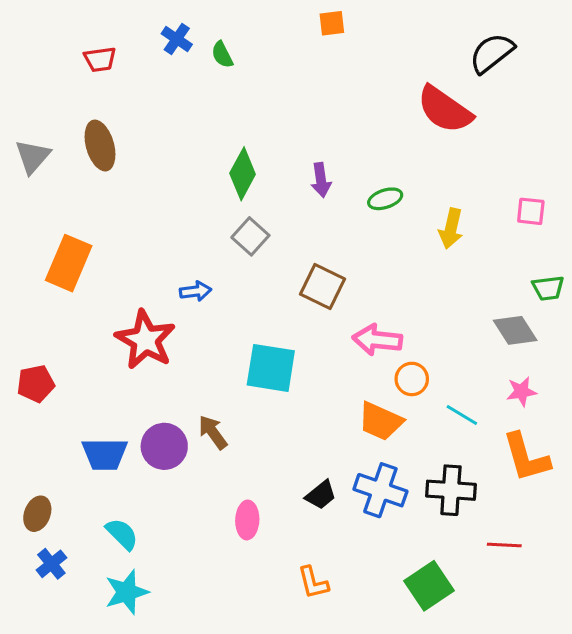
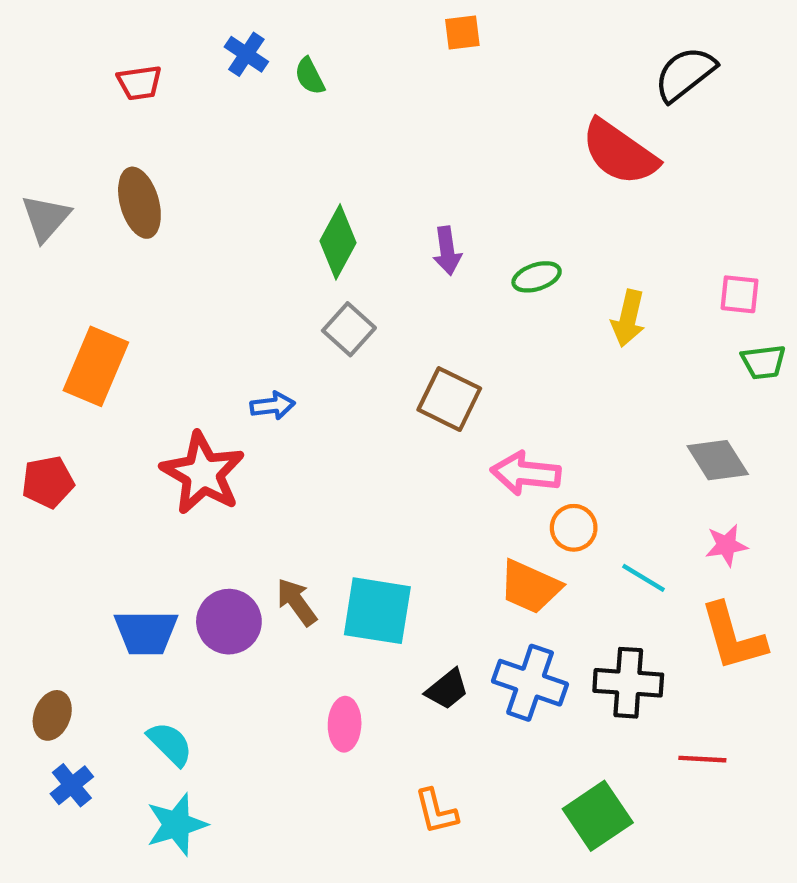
green trapezoid: (548, 288) -> (763, 362), moved
cyan square: (271, 368) -> (377, 611), moved
red pentagon: (36, 384) -> (48, 482), moved

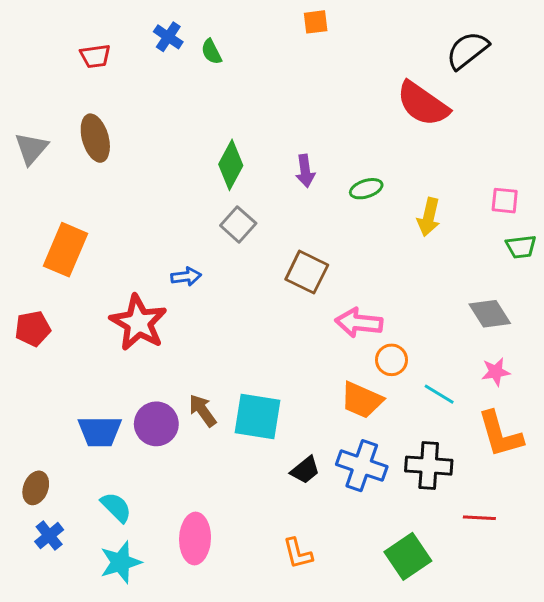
pink ellipse: (345, 724) -> (195, 539), moved, size x1.4

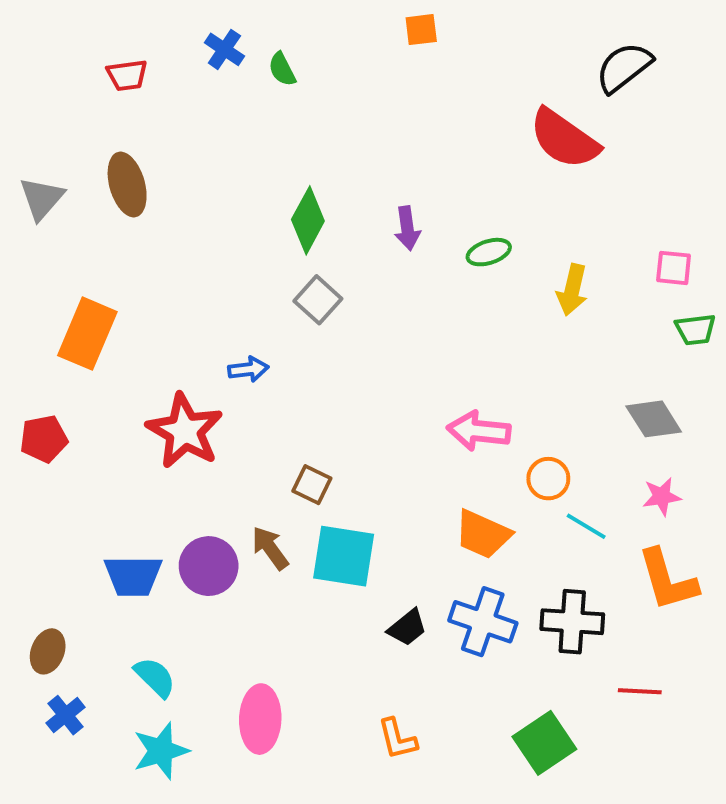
brown square: (307, 272) -> (312, 485), moved, size x0.7
orange circle: (392, 360) -> (548, 479), moved

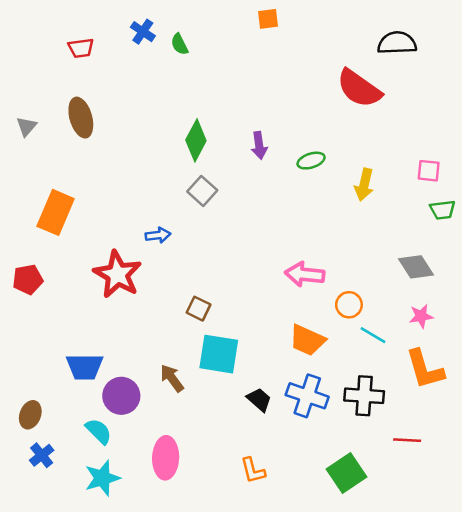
black semicircle: (624, 67) -> (397, 43), turned 36
gray triangle: (42, 198) -> (26, 126), size x0.7
brown arrow: (270, 548) -> (172, 378), moved
purple circle: (209, 566) -> (121, 396), moved
black trapezoid: (407, 628) -> (259, 400), turned -100

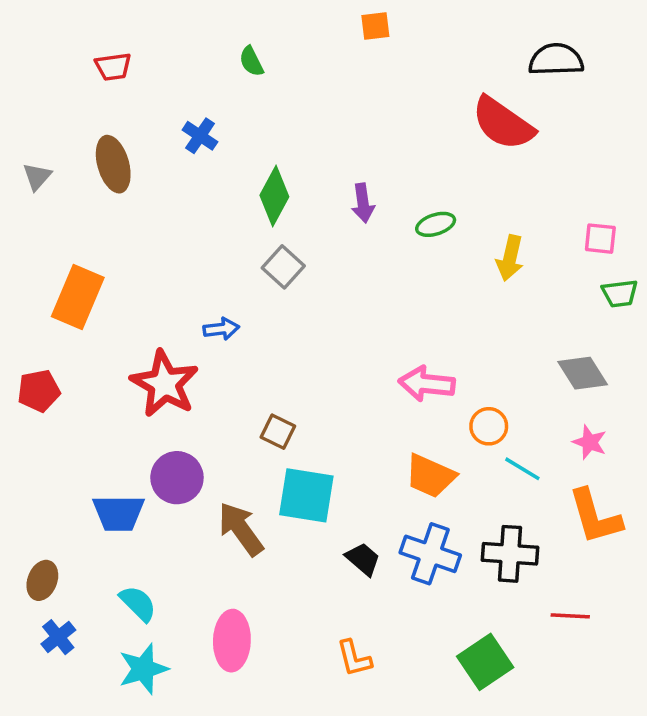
blue cross: (143, 32) -> (200, 136), moved
pink star: (421, 316) -> (590, 442), turned 30
brown arrow: (172, 378) -> (241, 529), size x1.4
purple circle: (121, 396) -> (177, 478), moved

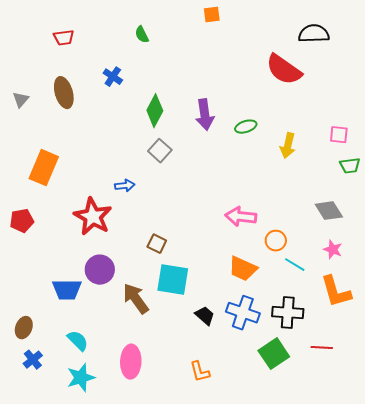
purple arrow: (363, 203) -> (205, 115), size x1.4
green square: (485, 662) -> (274, 354), moved

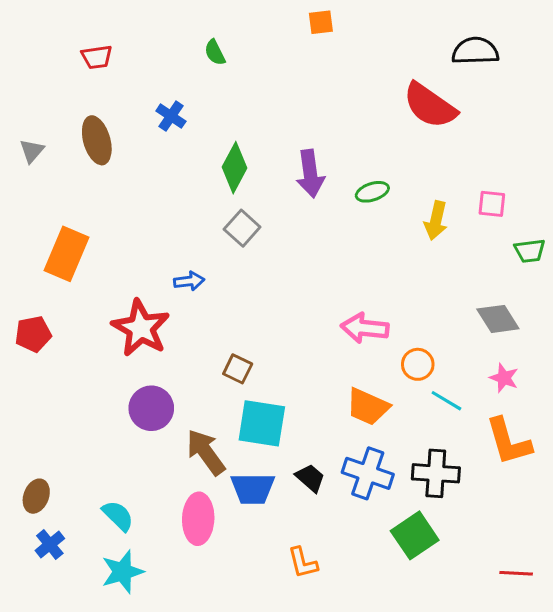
pink square: (339, 135) -> (492, 204), moved
blue trapezoid: (67, 290) -> (253, 488), moved
red line: (322, 348) -> (516, 573), moved
pink ellipse: (131, 362) -> (198, 519), moved

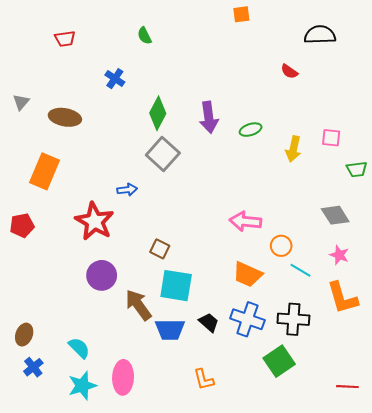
orange square: (321, 22) -> (241, 14), moved
red semicircle: (430, 105) -> (289, 71), size x0.5
brown ellipse: (97, 140) -> (65, 117), moved, turned -64
gray square: (242, 228) -> (163, 154), size x1.4
pink ellipse: (198, 519) -> (123, 377), moved

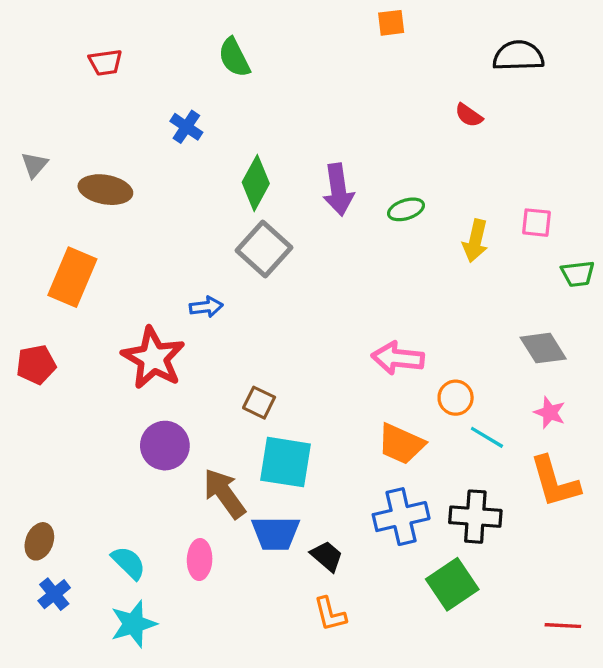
green semicircle: (144, 36) -> (234, 57), size x1.4
blue cross: (247, 319) -> (401, 517), turned -32
black trapezoid: (209, 322) -> (327, 556), moved
pink ellipse: (123, 377) -> (200, 560), moved, size x0.7

